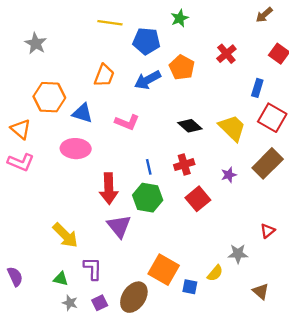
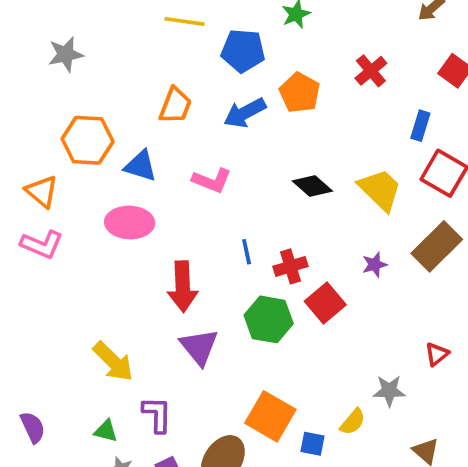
gray star: (36, 43) -> (66, 54), turned 30
red cross: (184, 165) -> (290, 266), moved
green hexagon: (148, 198) -> (269, 319), moved

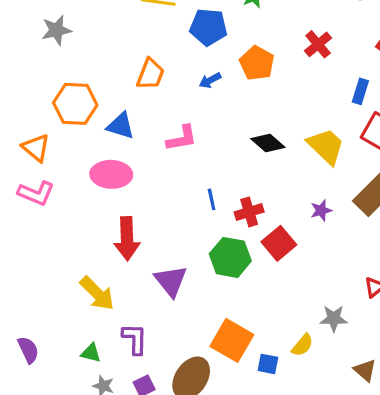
blue arrow: (245, 113) -> (210, 80), size x0.6
pink L-shape: (212, 180) -> (182, 138), turned -32
red arrow: (183, 287) -> (127, 239), moved

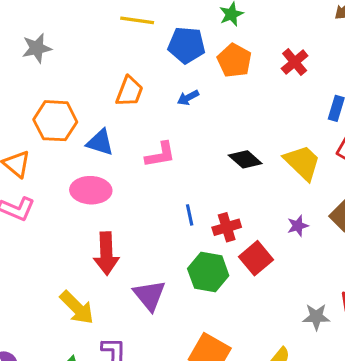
orange pentagon: (257, 63) -> (234, 61), moved
gray star: (334, 318) -> (316, 317), moved

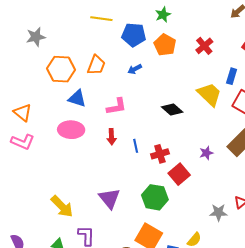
orange hexagon: (55, 121) -> (61, 69), moved
yellow trapezoid: (302, 162) -> (209, 94), moved
red arrow: (106, 254) -> (111, 137), moved, size x0.6
green hexagon: (208, 272) -> (155, 197), moved

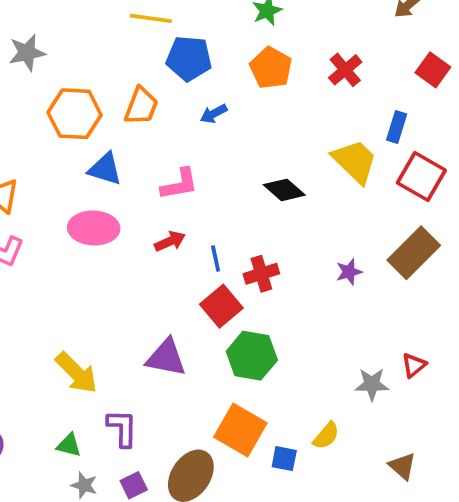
blue pentagon: (134, 35) -> (189, 58), moved
red arrow: (111, 137) -> (170, 241), turned -112
red square: (179, 174) -> (221, 306), moved
purple triangle: (109, 198) -> (166, 358), turned -40

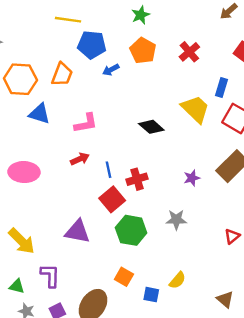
blue arrow: (214, 114) -> (111, 70), moved
pink ellipse: (94, 228) -> (24, 172), moved
gray star: (372, 384) -> (176, 220), moved
orange square: (240, 430) -> (124, 277), size x0.6

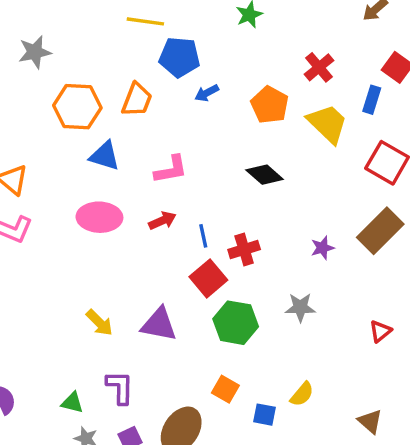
orange pentagon: (143, 51) -> (270, 105), moved
blue rectangle: (222, 88) -> (372, 100), moved
yellow trapezoid: (195, 109) -> (328, 124), moved
pink ellipse: (24, 172) -> (99, 217), moved
yellow arrow: (22, 241) -> (99, 323), moved, size x0.7

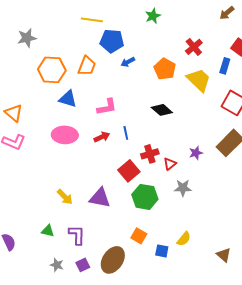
blue line: (203, 236) -> (126, 133), moved
red triangle: (380, 331) -> (170, 164), moved
green triangle: (72, 403) -> (48, 231), moved

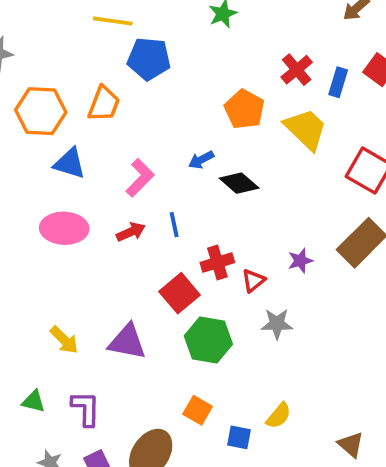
blue arrow: (128, 62) -> (201, 160), moved
blue rectangle: (225, 66) -> (338, 82), moved
pink L-shape: (107, 107) -> (140, 178), turned -35

